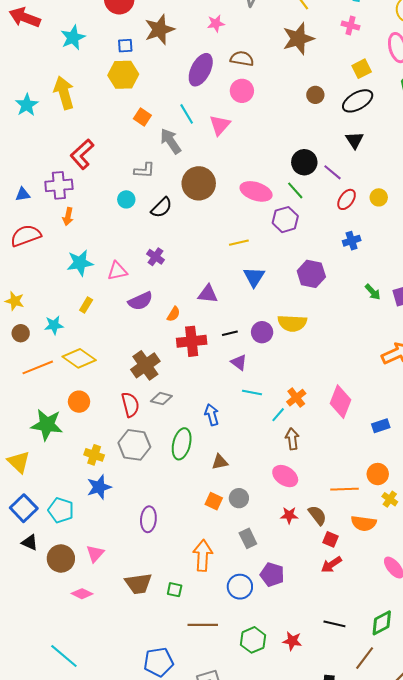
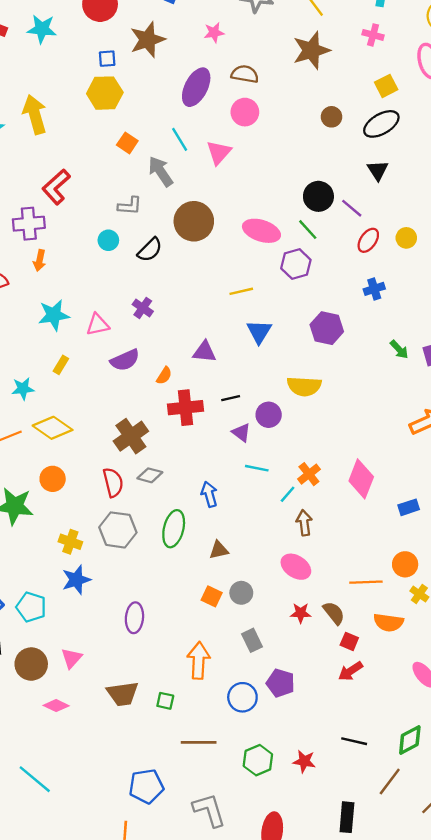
cyan star: (73, 38) -> (42, 29), moved, turned 30
purple circle: (262, 332) -> (269, 415), moved

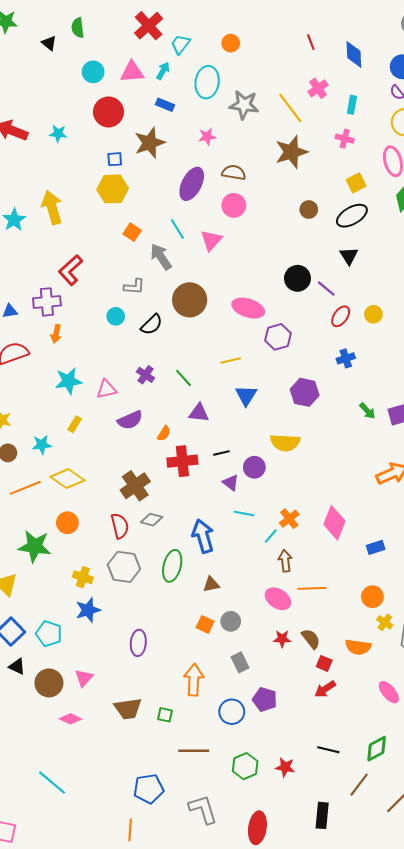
cyan star: (42, 29) -> (58, 134), size x0.7
green line: (308, 230) -> (183, 378), moved
blue arrow: (209, 494) -> (203, 536), size x1.5
orange line: (366, 582) -> (312, 588), moved

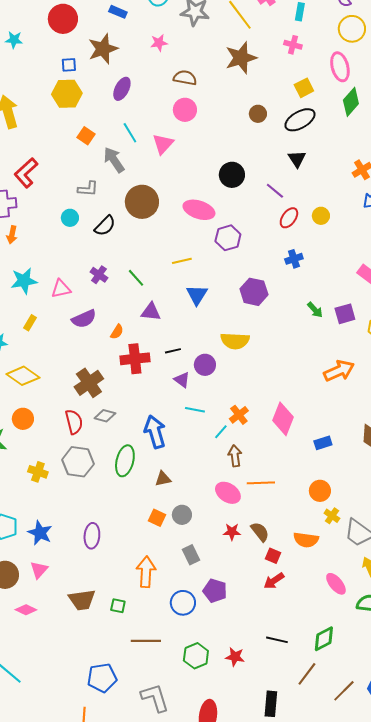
purple ellipse: (192, 184) -> (122, 89), moved, size x0.7
black circle: (297, 278) -> (232, 175), moved
blue star: (88, 610) -> (40, 533), moved, turned -30

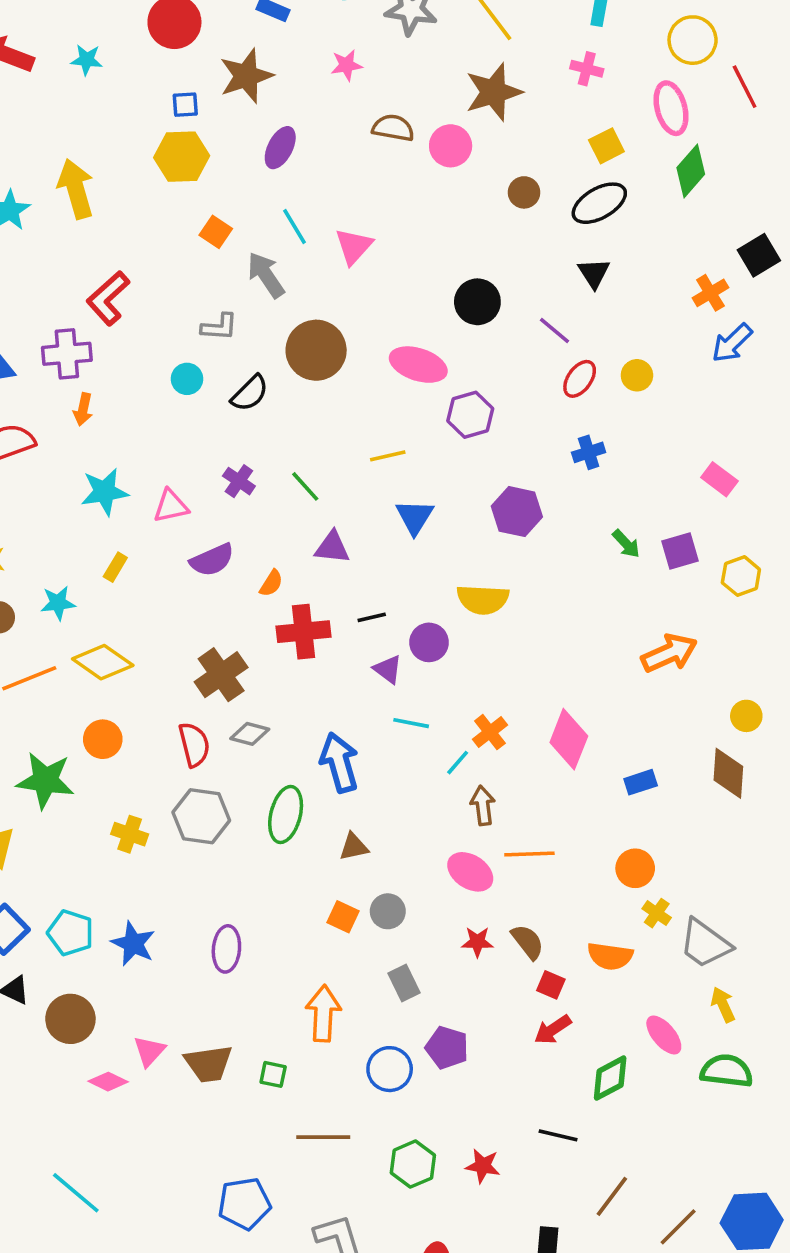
pink circle: (185, 110) -> (451, 146), moved
pink triangle: (39, 570) -> (149, 1051), moved
green diamond: (324, 639) -> (610, 1078), moved

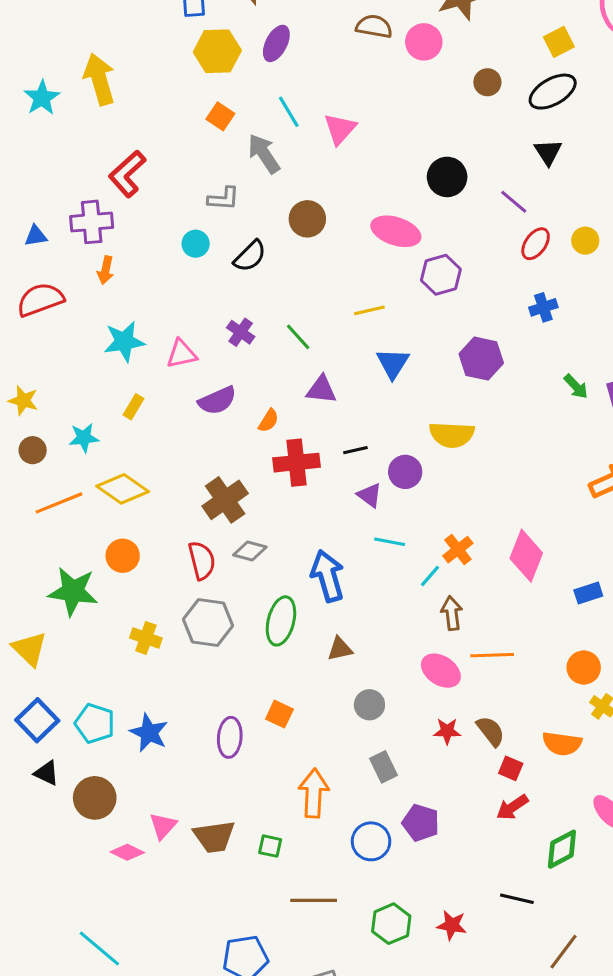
yellow hexagon: (182, 157) -> (217, 51), moved
brown circle: (316, 350) -> (307, 219), size x0.7
orange square: (343, 917) -> (279, 714), moved

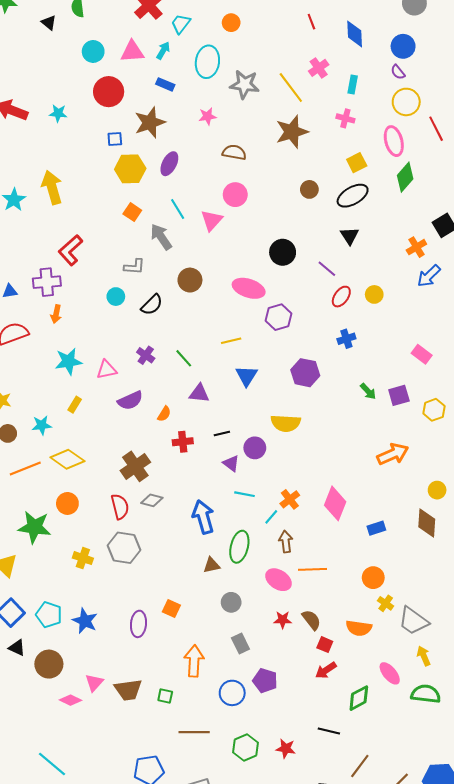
pink circle: (424, 42) -> (235, 195), moved
red cross: (297, 463) -> (183, 442), size x0.7
green ellipse: (281, 621) -> (239, 547), moved

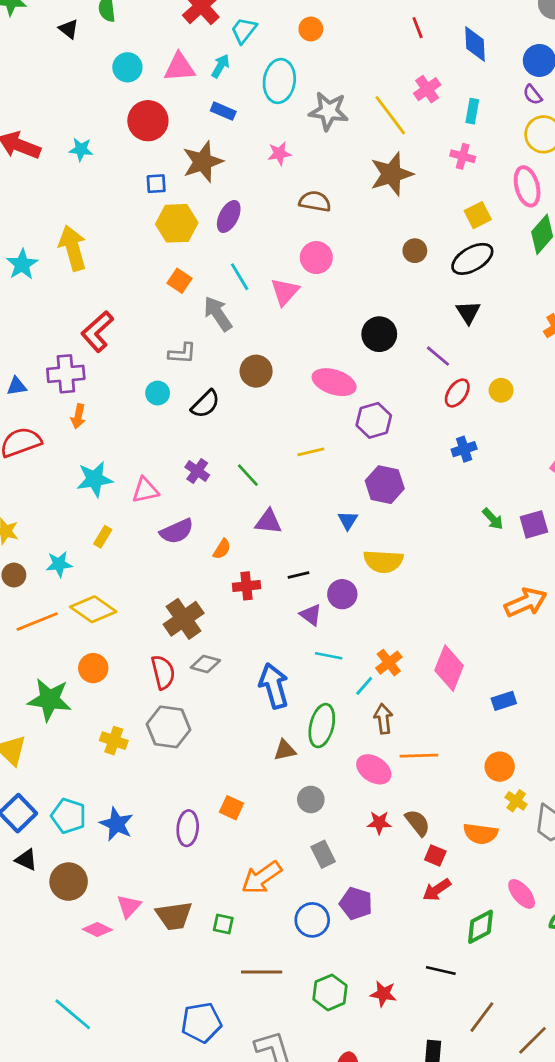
purple hexagon: (305, 373) -> (385, 485), moved
blue triangle: (247, 376) -> (348, 520), moved, size x0.7
orange arrow: (194, 661) -> (262, 877), turned -128

